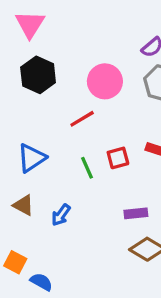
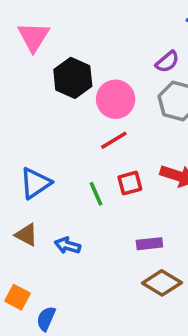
black hexagon: (38, 75) -> (73, 78), moved
red line: (82, 119) -> (114, 140), moved
blue arrow: (61, 215) -> (67, 245), turned 70
blue semicircle: (41, 282) -> (46, 319), turned -95

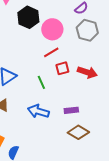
red square: (130, 183) -> (62, 68), moved
blue arrow: (67, 245) -> (38, 111), moved, size x1.5

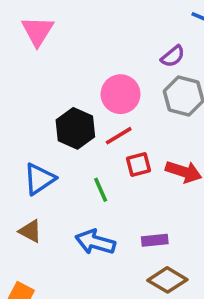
black hexagon: (28, 17) -> (75, 128), moved

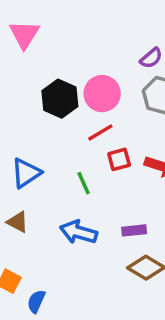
black hexagon: (75, 128) -> (60, 99), moved

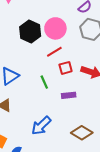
purple rectangle: (134, 230) -> (69, 95), moved
blue arrow: (78, 232) -> (41, 126), moved, turned -60

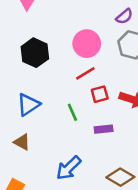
black hexagon: (30, 31) -> (35, 53), moved

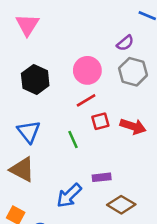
blue triangle: (28, 105) -> (29, 132), turned -35
purple rectangle: (104, 129) -> (102, 177), moved
brown triangle: (22, 142) -> (22, 169), size x1.5

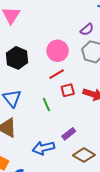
purple rectangle: (102, 177) -> (69, 134), turned -32
blue arrow: (69, 196) -> (43, 148), turned 30

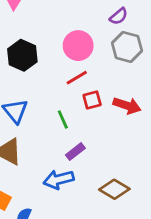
purple rectangle: (69, 134) -> (75, 152), moved

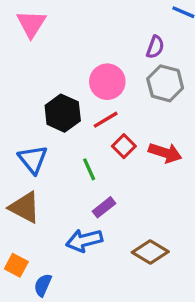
purple semicircle: (119, 16) -> (155, 47), turned -30
black hexagon: (22, 55) -> (63, 113), moved
red square: (92, 100) -> (124, 146), turned -30

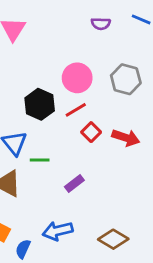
purple semicircle: (155, 47) -> (101, 24), moved, turned 72
green line: (89, 169) -> (40, 160), moved, turned -66
blue arrow: (84, 240) -> (58, 231), moved
brown diamond: (150, 252) -> (113, 239), moved

